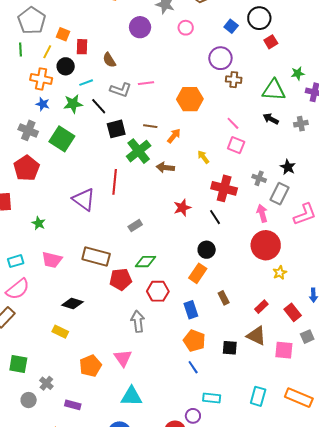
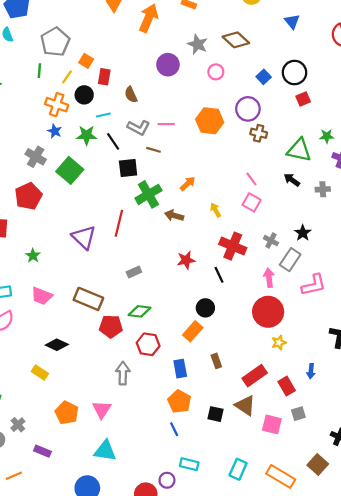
orange hexagon: (190, 99) -> (210, 121), moved
brown line: (150, 126) -> (154, 150), moved
red rectangle: (261, 307) -> (255, 376), size x1.6
orange pentagon: (90, 366) -> (67, 413), turned -30

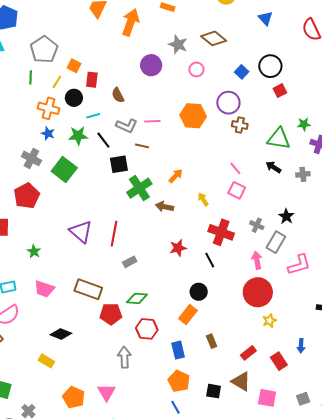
red line: (119, 223) -> (114, 234), moved
red rectangle: (255, 376) -> (248, 353), size x0.7
gray square: (298, 414) -> (303, 399), moved

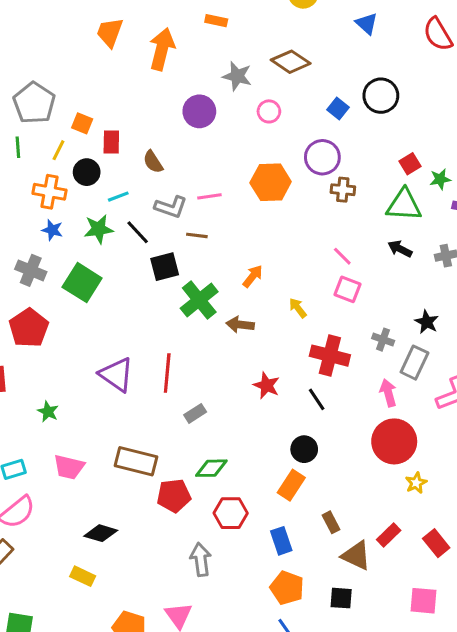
red square: (280, 91) -> (410, 164), moved
red star: (178, 248) -> (267, 385), turned -30
brown triangle: (241, 381) -> (356, 555), moved

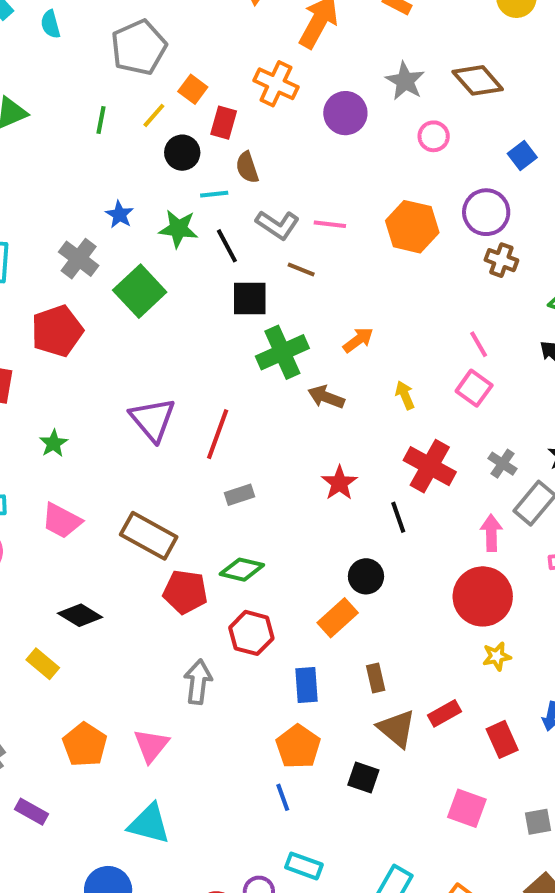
green line: (18, 147) -> (101, 120), moved
brown semicircle: (153, 162) -> (247, 167), moved
orange cross: (49, 192) -> (276, 84), moved

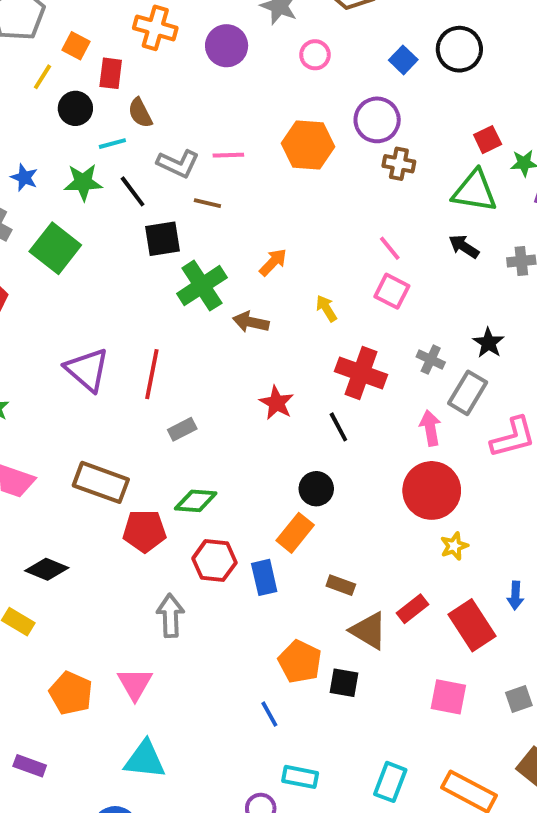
brown rectangle: (376, 678) -> (341, 585), turned -48
blue rectangle: (306, 685) -> (264, 577), moved
red rectangle: (502, 739) -> (472, 625), size x1.4
orange pentagon: (298, 747) -> (300, 662), moved

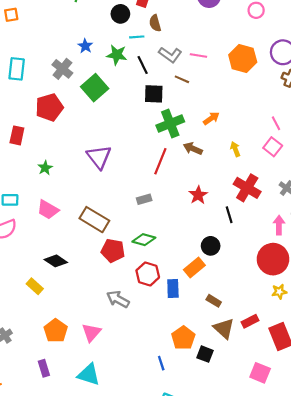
red line: (152, 374) -> (160, 161), moved
gray arrow: (170, 616) -> (118, 299), turned -70
purple rectangle: (30, 766) -> (44, 368), moved, turned 42

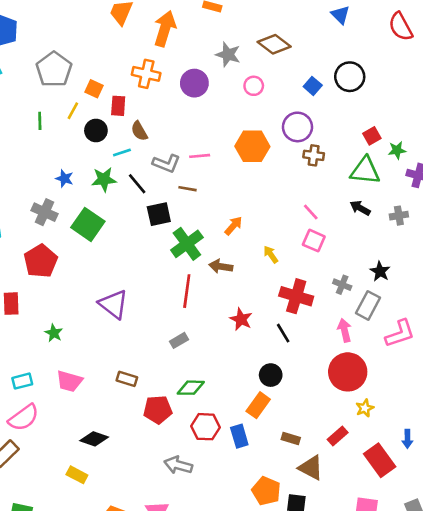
brown rectangle: (94, 220) -> (127, 379), size x0.6
red rectangle: (250, 321) -> (338, 436), moved

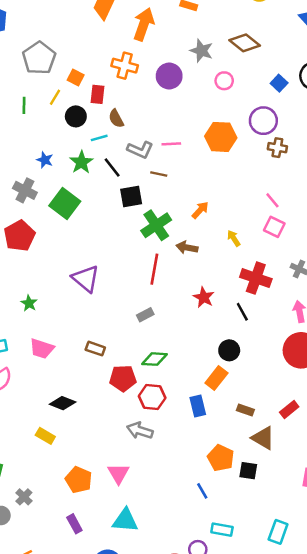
green star: (104, 179) -> (81, 162), turned -30
red hexagon: (205, 427) -> (152, 397), moved

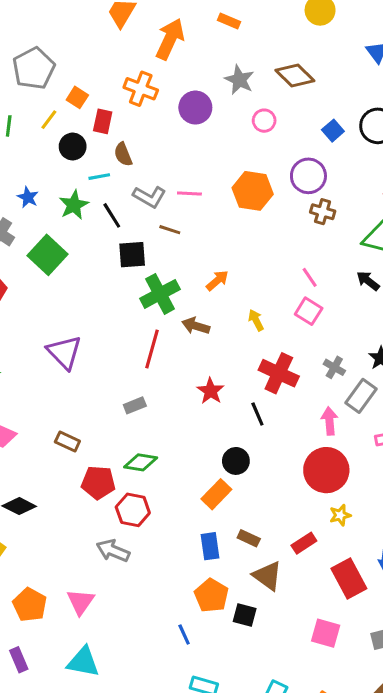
blue rectangle: (198, 406) -> (210, 546), moved

